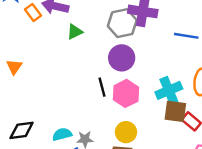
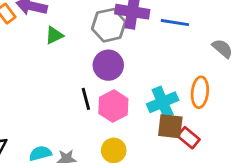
blue line: (186, 36) -> (175, 23), moved

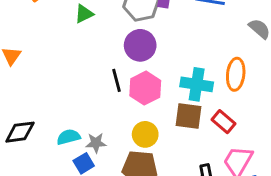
cyan cross: (163, 102) -> (197, 84), turned 32
brown square: (170, 126) -> (189, 116), moved

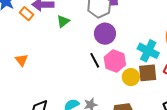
cyan cross: (197, 84) -> (148, 51), turned 30
yellow circle: (145, 134) -> (131, 77), moved

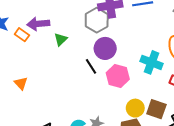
black line: (95, 60) -> (91, 66), moved
brown square: (148, 73) -> (156, 109), moved, turned 30
yellow circle: (131, 77) -> (135, 108), moved

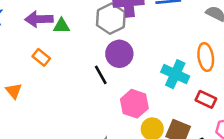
orange rectangle: (22, 35) -> (41, 57), moved
green triangle: (61, 39) -> (61, 26), moved, turned 40
pink hexagon: (118, 76) -> (134, 104), moved

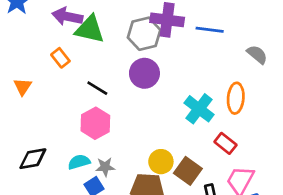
green triangle: (61, 26) -> (90, 29), size x1.6
black line: (101, 75) -> (97, 88), moved, turned -42
pink hexagon: (134, 104) -> (95, 123), moved

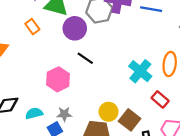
purple circle: (144, 73) -> (75, 28), moved
black line: (97, 88) -> (85, 58), moved
cyan semicircle: (79, 162) -> (34, 113), moved

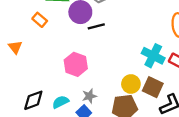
black line: (85, 58) -> (96, 26), moved, turned -35
cyan cross: (140, 71) -> (153, 56), moved

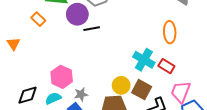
pink hexagon: (76, 64) -> (62, 77), moved

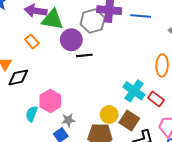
black diamond: (28, 95) -> (18, 77), moved
cyan semicircle: (53, 98) -> (32, 114), moved, turned -49

